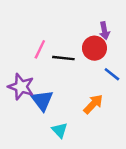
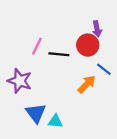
blue triangle: (42, 100) -> (36, 113), moved
orange arrow: (93, 104) -> (87, 84), moved
cyan triangle: (60, 130) -> (55, 121), turned -42

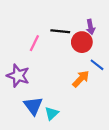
black line: (59, 54) -> (60, 31), moved
cyan triangle: (55, 121) -> (52, 113), turned -48

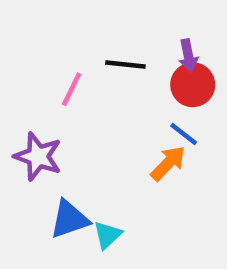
red circle: (82, 42) -> (193, 85), moved
blue line: (97, 65) -> (184, 134), moved
blue triangle: (33, 106) -> (69, 219), turned 48

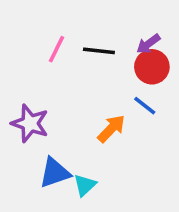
purple arrow: (188, 56) -> (148, 44), turned 65
pink line: (72, 89) -> (57, 49), moved
orange arrow: (168, 163) -> (111, 129), moved

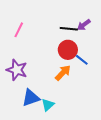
pink line: (57, 49) -> (19, 30), moved
black line: (99, 51) -> (69, 29), moved
red circle: (152, 67) -> (68, 50), moved

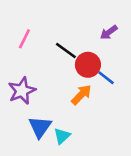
black line: (69, 29) -> (66, 51), moved, turned 30
purple star: (17, 70) -> (22, 91), turned 30
blue triangle: (31, 98) -> (40, 127), turned -36

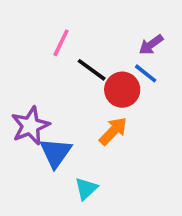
pink line: (24, 39) -> (61, 43), moved
blue line: (106, 78) -> (146, 73), moved
blue triangle: (40, 127) -> (56, 153), moved

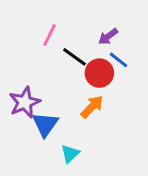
purple arrow: (151, 45) -> (108, 36), moved

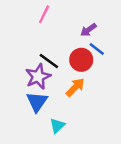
pink line: (50, 35) -> (44, 14), moved
black line: (74, 57) -> (49, 61), moved
purple star: (25, 102) -> (38, 77), moved

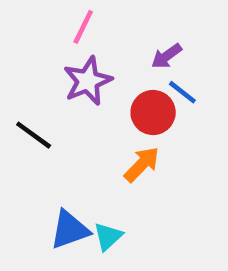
black line: (49, 61) -> (34, 135), moved
purple star: (38, 77) -> (88, 81), moved
blue triangle: (37, 102) -> (70, 230), moved, turned 35

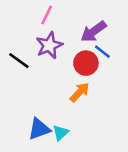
purple arrow: (167, 56) -> (94, 31), size x1.5
black line: (34, 135) -> (19, 61), moved

